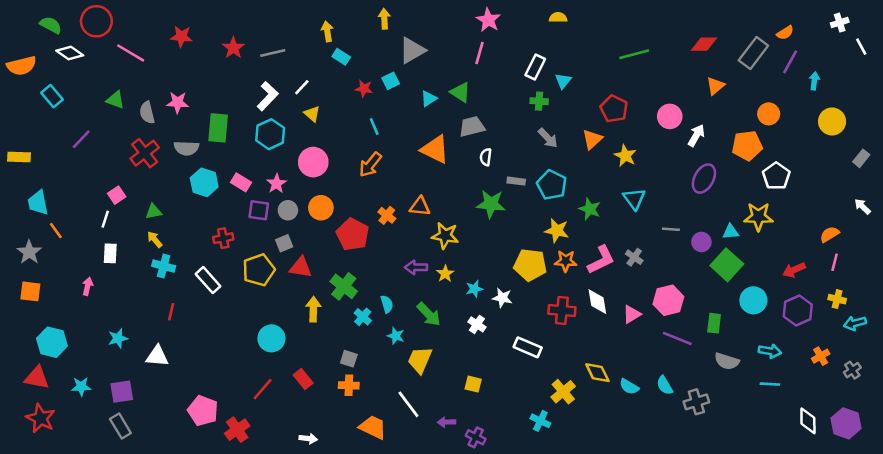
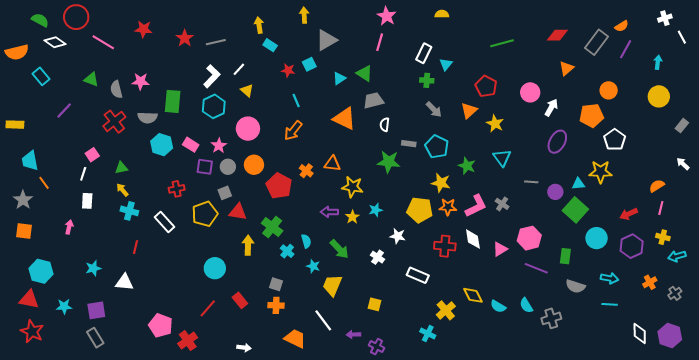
cyan arrow: (814, 81) -> (658, 62), moved
cyan star: (474, 289) -> (376, 210), moved

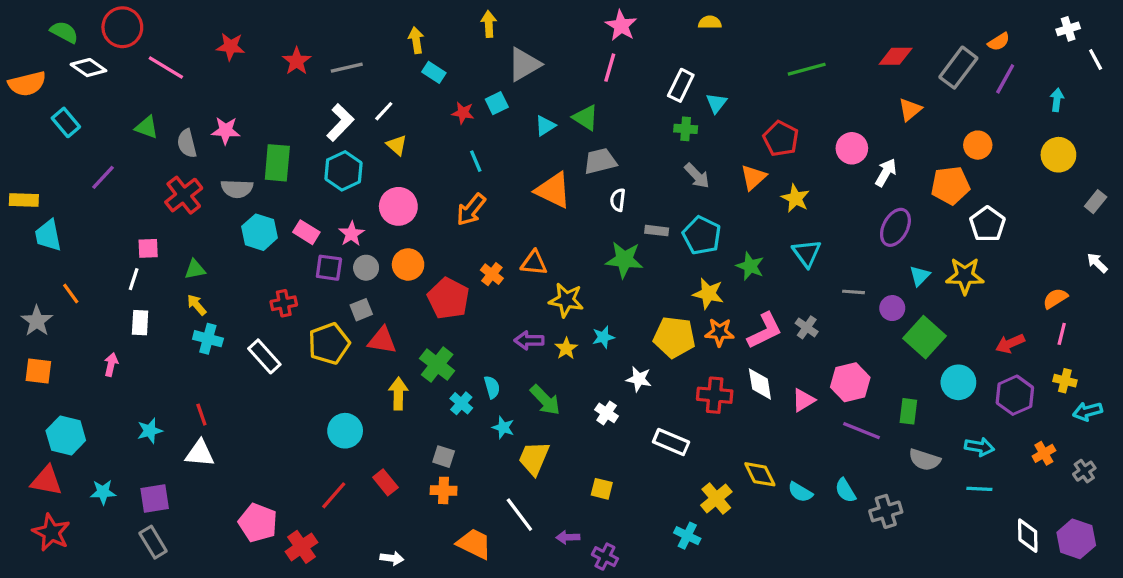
pink square: (92, 155) -> (148, 248), turned 32
cyan trapezoid: (30, 161) -> (48, 235), moved
cyan triangle: (578, 184) -> (920, 276), moved, turned -40
red line: (135, 247) -> (201, 415), moved, turned -32

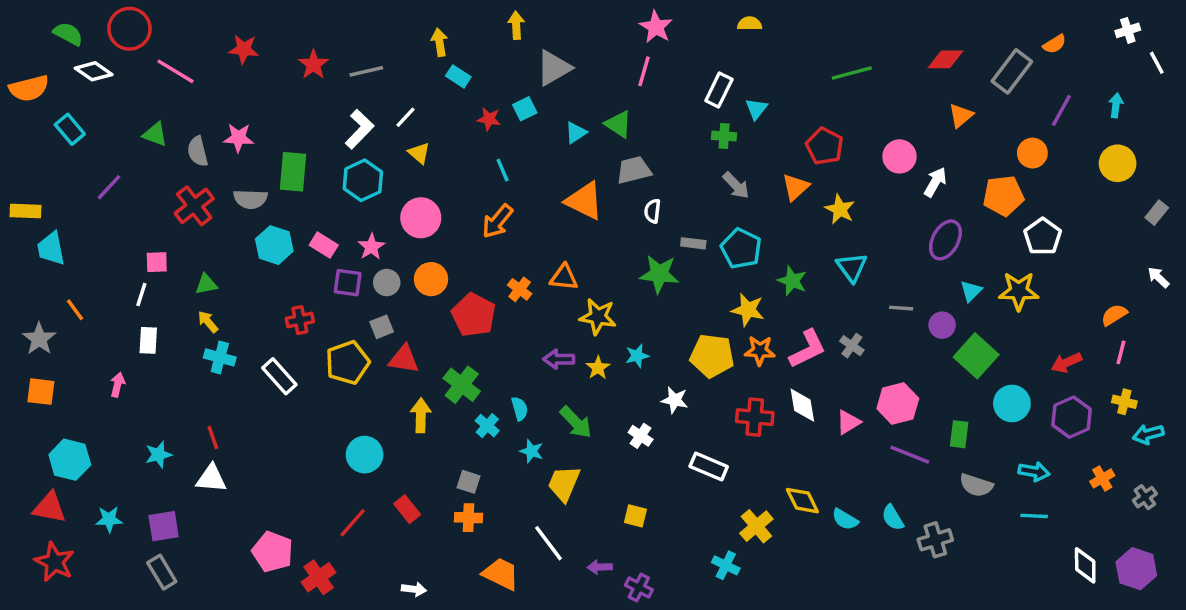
purple line: (1005, 79) -> (1061, 110), moved

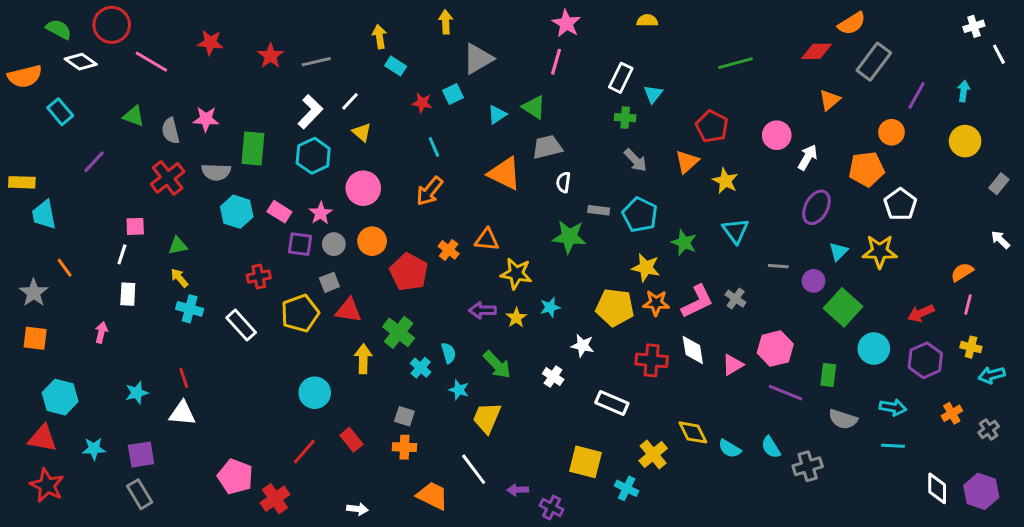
orange semicircle: (1055, 44) -> (852, 23), moved, size x1.4
yellow square: (635, 516) -> (585, 462), moved, size x1.6

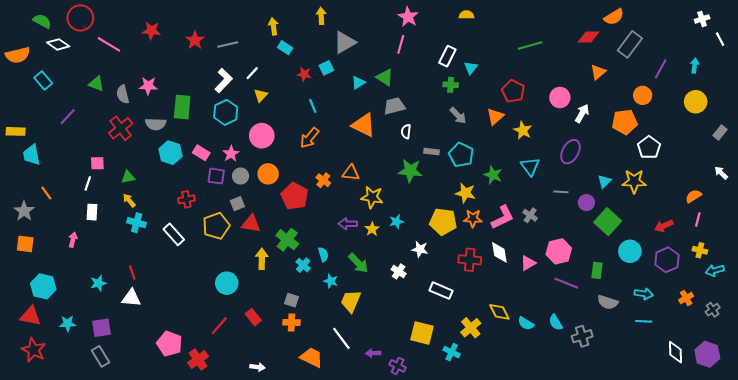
yellow triangle: (362, 132) -> (261, 95), turned 32
purple ellipse: (816, 207) -> (570, 152), moved

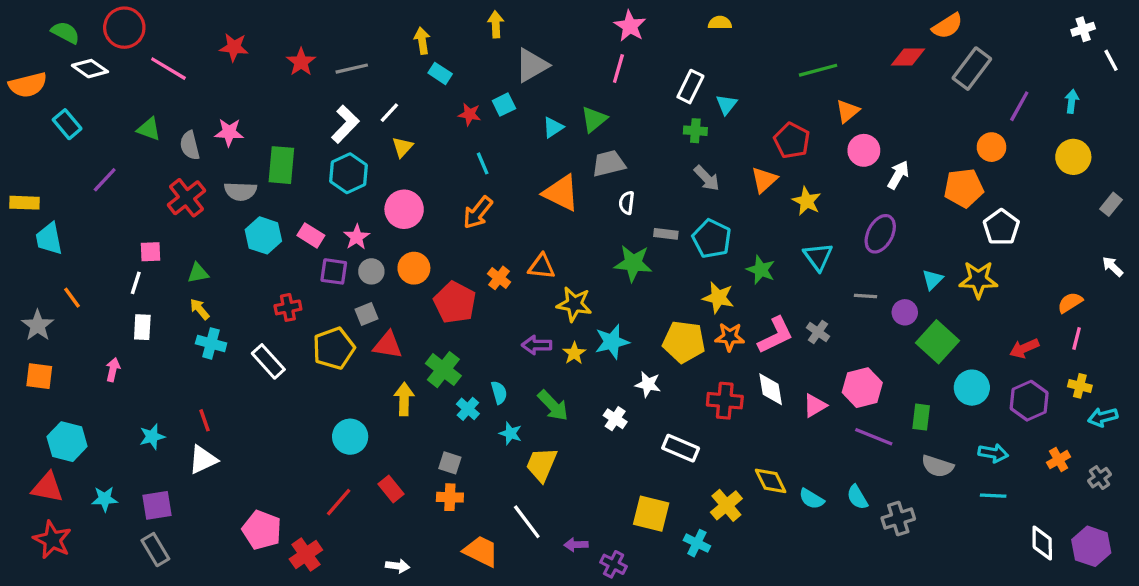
orange triangle: (598, 72) -> (848, 111), moved
green triangle: (385, 77) -> (594, 119), turned 48
cyan star: (396, 222) -> (612, 342), size x1.5
white triangle: (131, 298) -> (203, 460), turned -30

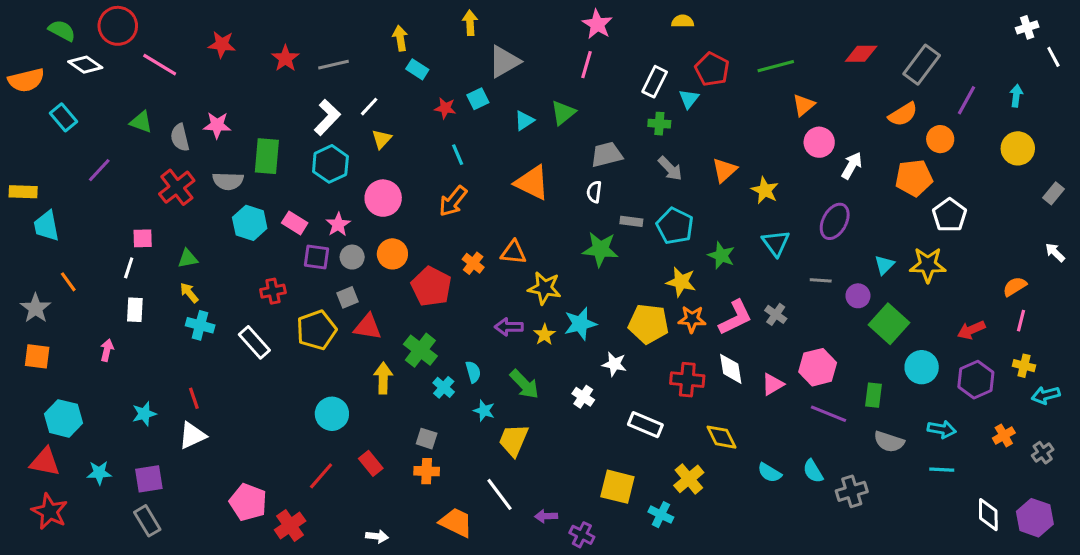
orange semicircle: (947, 26) -> (903, 114), moved
red pentagon: (792, 141) -> (712, 69), moved
gray trapezoid: (609, 163) -> (607, 155), moved
yellow diamond: (771, 481) -> (721, 437), moved

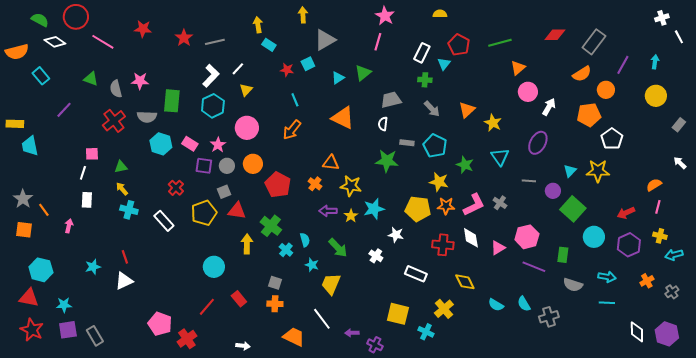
orange cross: (473, 263) -> (315, 184), moved
orange line: (68, 282) -> (44, 210), moved
red cross: (273, 291) -> (176, 188), turned -35
purple square: (149, 479) -> (68, 330), moved

